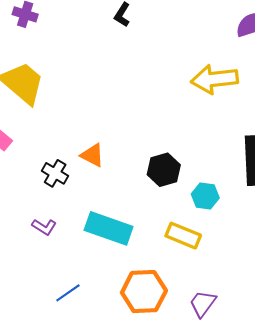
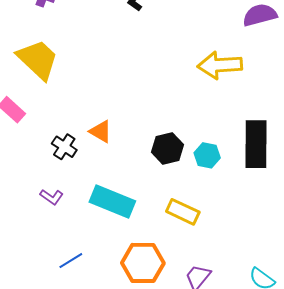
cyan hexagon: (205, 196) -> (207, 155), moved

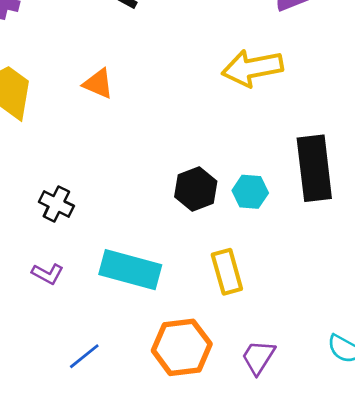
orange triangle: (101, 131) -> (98, 84), moved
yellow rectangle: (183, 212) -> (227, 272), turned 56

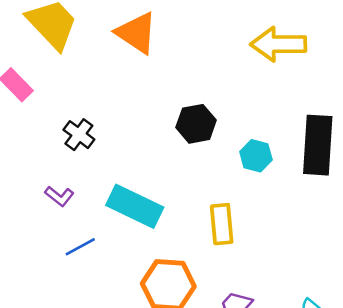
orange triangle: (98, 84) -> (137, 33), size x1.5
black hexagon: (196, 189) -> (196, 124), moved
blue line: (84, 356) -> (80, 247), moved

